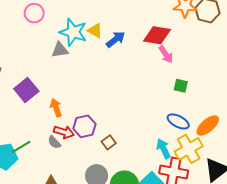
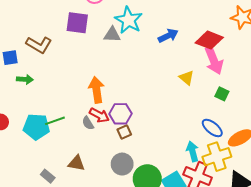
yellow triangle: (95, 30) -> (187, 78), moved
pink arrow: (166, 54) -> (214, 60), size x1.5
purple square: (26, 90) -> (77, 23), moved, turned 35
orange arrow: (56, 108) -> (96, 90), size x1.4
brown square: (109, 142) -> (124, 132), moved

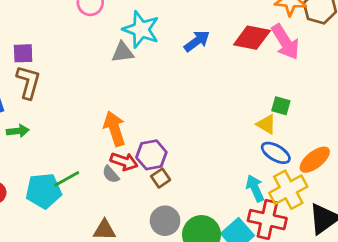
purple square: (77, 23) -> (23, 53), moved, size x0.7
brown L-shape: (39, 45) -> (28, 82), turned -95
pink arrow: (214, 60) -> (285, 42), moved
yellow triangle: (187, 78) -> (266, 124), moved

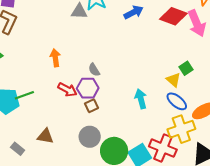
green square: (281, 106) -> (186, 68), turned 32
orange arrow: (114, 129) -> (55, 58), moved, size x0.7
gray semicircle: (111, 174) -> (94, 70), moved
cyan arrow: (255, 188) -> (141, 99), moved

